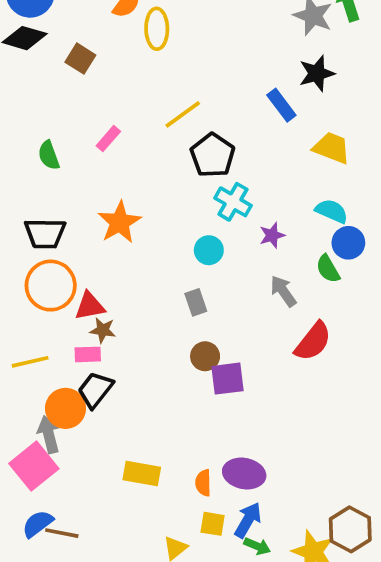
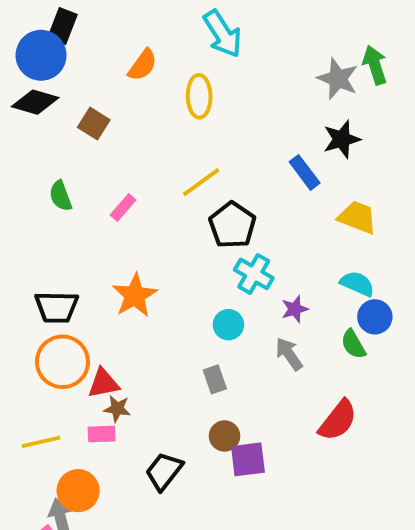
yellow ellipse: (157, 29) -> (199, 96), moved
green semicircle: (49, 155) -> (61, 196), moved
gray arrow: (283, 291) -> (289, 354), moved
black trapezoid: (95, 390) -> (164, 471), moved

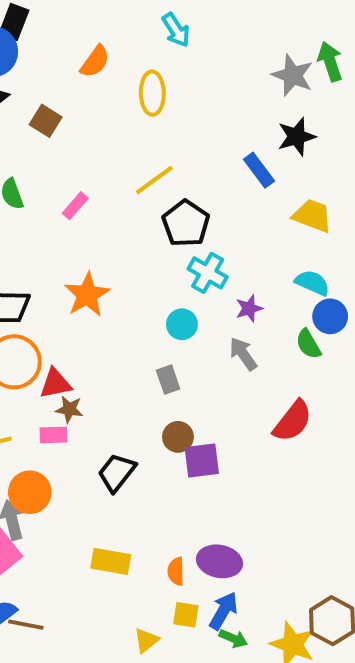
cyan arrow: (223, 34) -> (176, 30), size x0.7

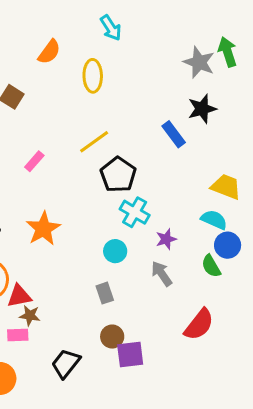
yellow trapezoid: (312, 216) -> (226, 187), moved

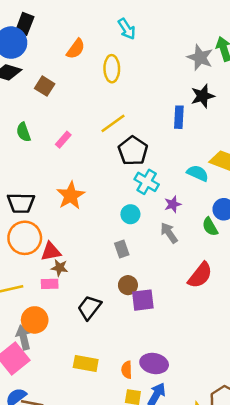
blue rectangle: (174, 134) -> (179, 117), turned 40
cyan semicircle: (214, 220) -> (198, 173), moved

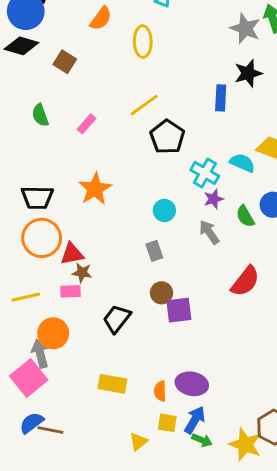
cyan cross: (147, 182) -> (205, 173), moved
green semicircle: (210, 227) -> (245, 216), moved

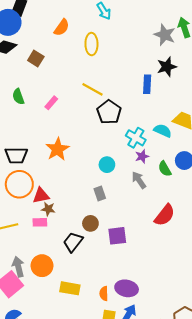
yellow line: (144, 105) -> (93, 89), turned 65
brown circle: (162, 293) -> (90, 223), moved
orange circle: (53, 333) -> (42, 266), moved

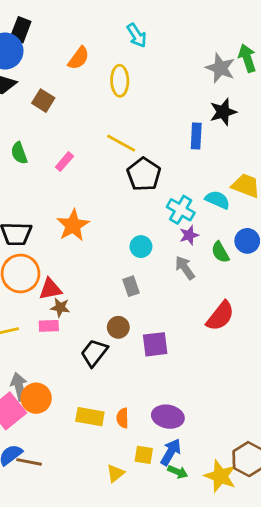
orange circle: (42, 266) -> (36, 398), moved
orange semicircle: (104, 294) -> (123, 418), moved

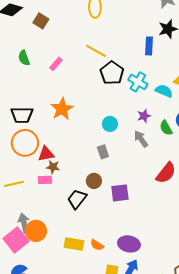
cyan cross: (181, 210) -> (138, 82), moved
orange semicircle: (123, 418) -> (97, 245), turned -56

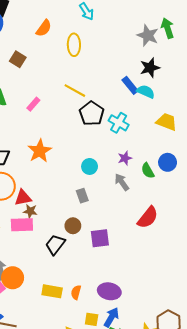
blue rectangle: (149, 46) -> (130, 85), turned -42
cyan semicircle: (164, 91) -> (146, 92), moved
pink rectangle: (45, 180) -> (22, 225), size x1.5
orange semicircle: (97, 245) -> (76, 292), turned 72

